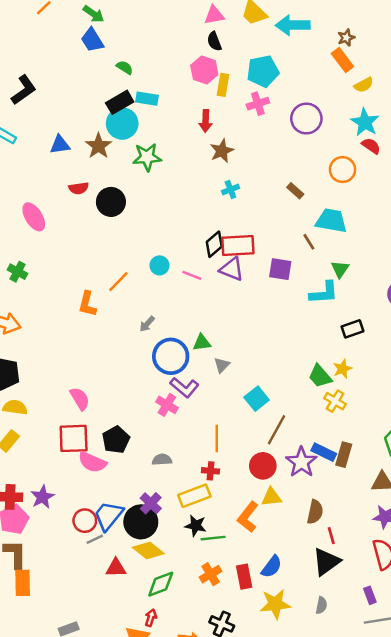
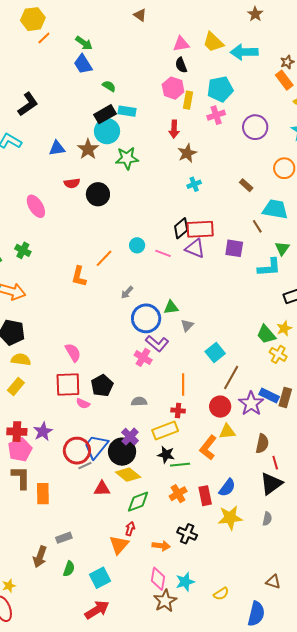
pink semicircle: (92, 462) -> (83, 404), size x0.6
red circle: (85, 521) -> (77, 451), size x1.4
orange rectangle: (23, 583) -> (43, 494), moved

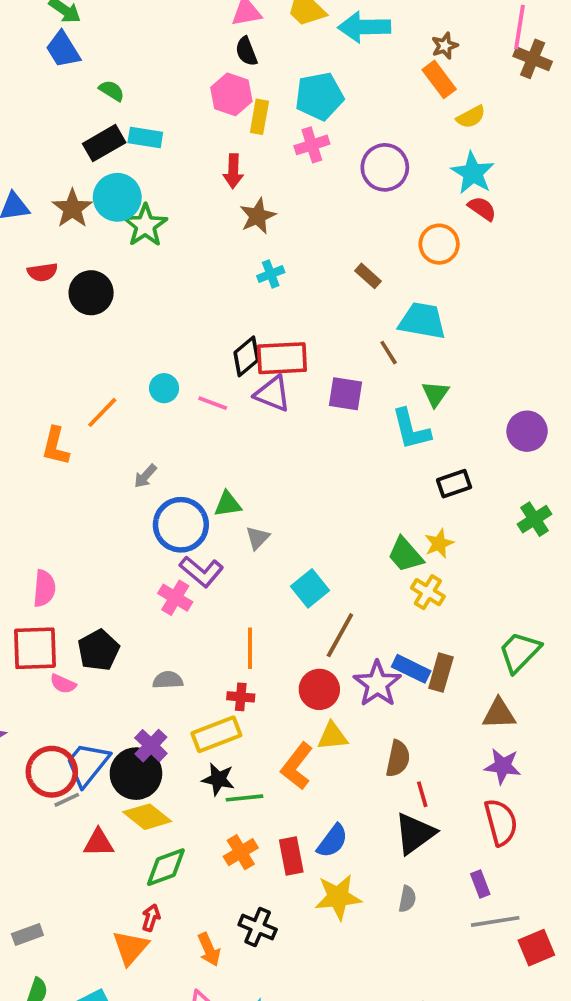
cyan circle: (107, 131) -> (117, 197), moved
green star: (127, 158) -> (145, 225), turned -30
cyan L-shape: (269, 267) -> (411, 429), turned 80
pink semicircle: (73, 352) -> (44, 588), turned 36
orange arrow: (161, 546) -> (209, 949), turned 60

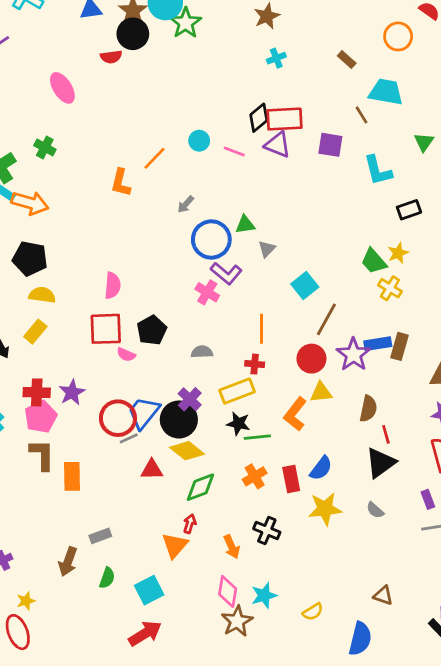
black circle: (91, 293) -> (133, 34), moved
green triangle: (435, 394) -> (424, 142), moved
blue rectangle: (411, 669) -> (378, 344), turned -35
gray semicircle: (407, 899) -> (375, 510), turned 120

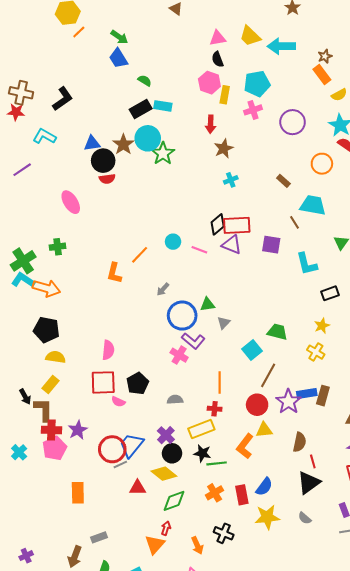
black circle: (133, 34) -> (103, 161), moved
green cross: (45, 147) -> (58, 247), turned -35
green trapezoid: (374, 261) -> (277, 332), moved, turned 145
black circle: (179, 420) -> (172, 453), moved, size x0.7
brown L-shape: (42, 455) -> (43, 410), moved

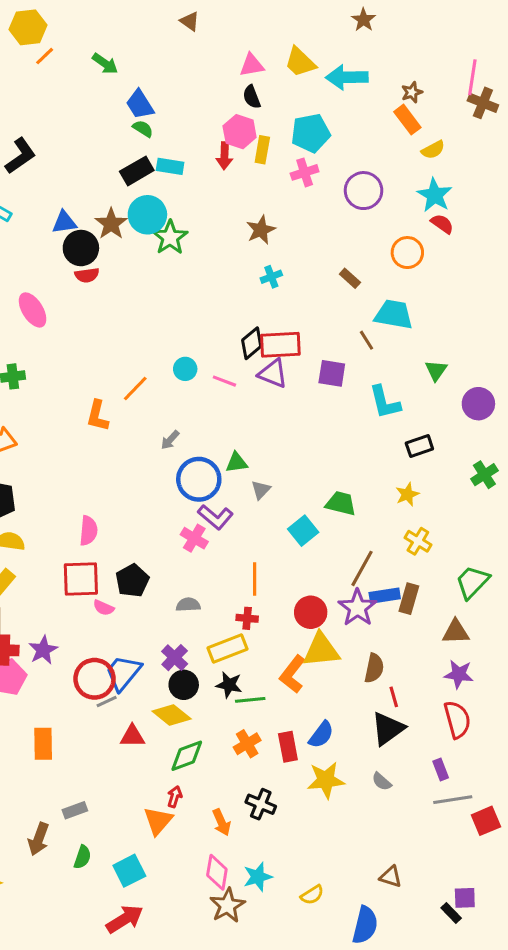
blue trapezoid: (118, 58) -> (140, 104), moved
red arrow: (210, 124) -> (224, 156), moved
yellow cross: (316, 352) -> (418, 541), moved
brown line: (268, 375) -> (362, 568), moved
yellow triangle: (264, 430) -> (321, 650), size x1.5

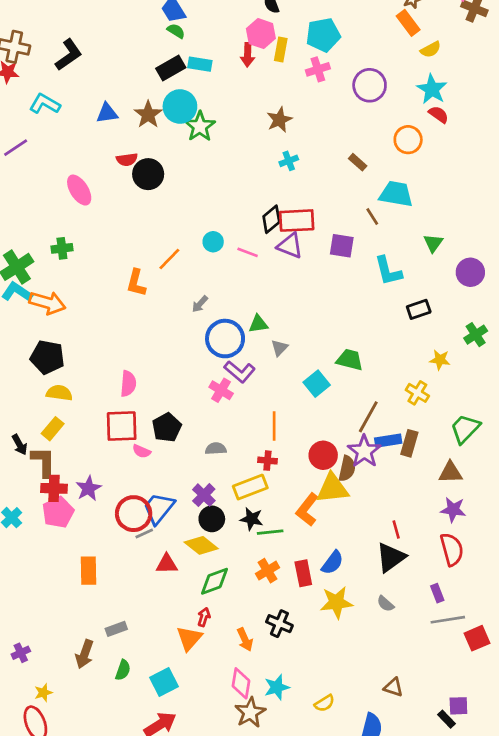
black circle: (81, 248) -> (148, 174), moved
yellow star: (407, 494) -> (440, 360), moved, turned 30
brown semicircle: (374, 668) -> (347, 468), moved

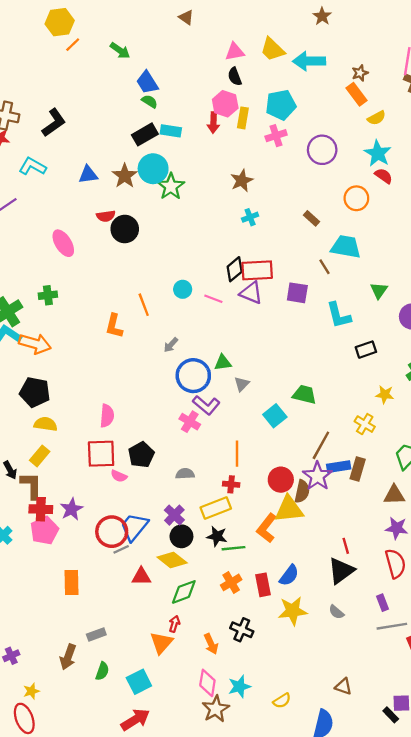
orange line: (169, 259) -> (144, 305), turned -65

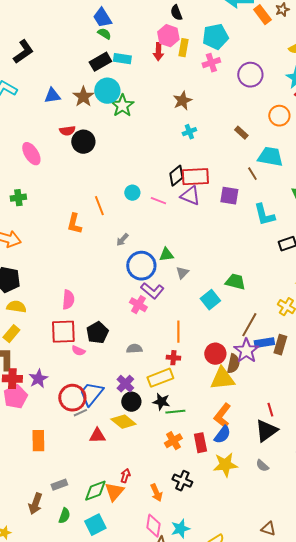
orange rectangle: (356, 94) -> (262, 15), moved
orange L-shape: (267, 528) -> (222, 416), moved
green diamond: (184, 592) -> (95, 491), moved

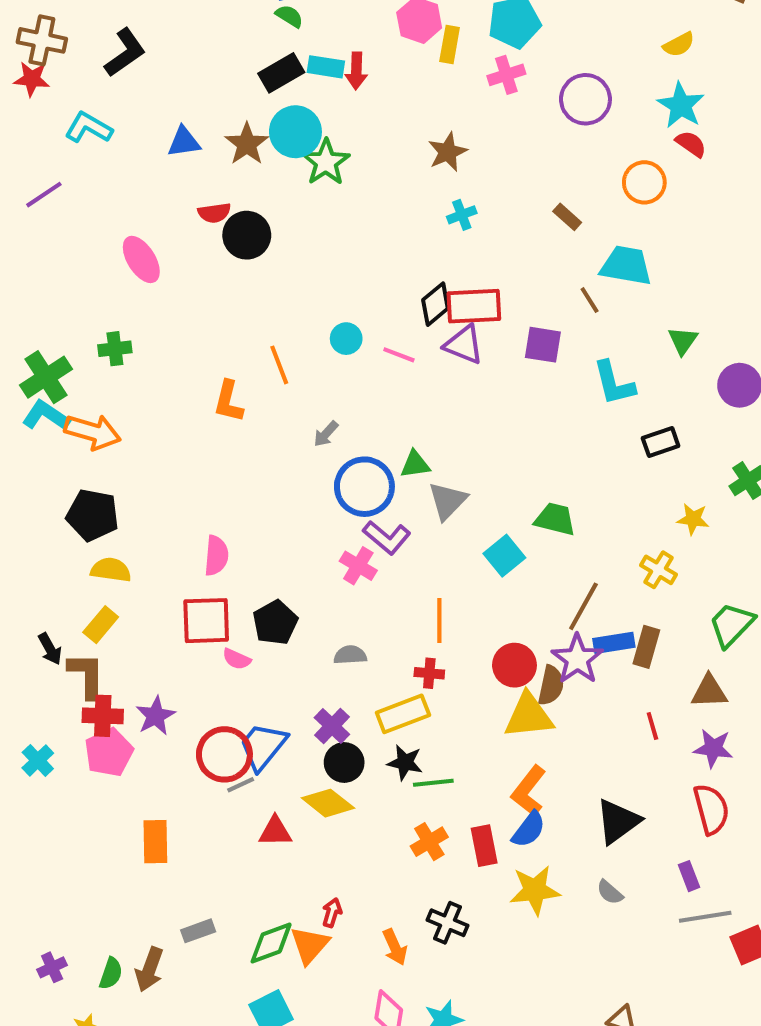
red arrow: (158, 52) -> (356, 71), moved
gray triangle: (182, 273) -> (448, 501), size x1.5
red line: (270, 410) -> (652, 726), moved
green semicircle: (64, 516) -> (111, 973), moved

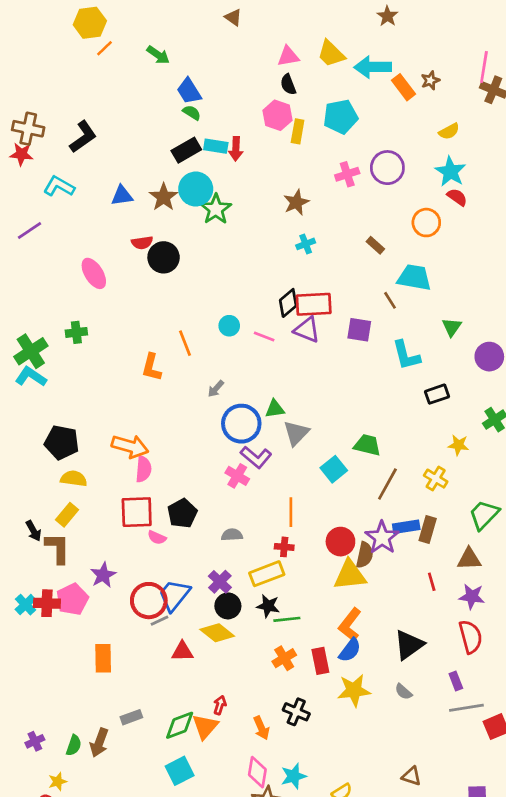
pink cross: (506, 75) -> (347, 174), moved
orange arrow: (93, 432) -> (130, 446), moved
brown line: (583, 606) -> (387, 484), moved
red cross: (103, 716) -> (47, 603), moved

